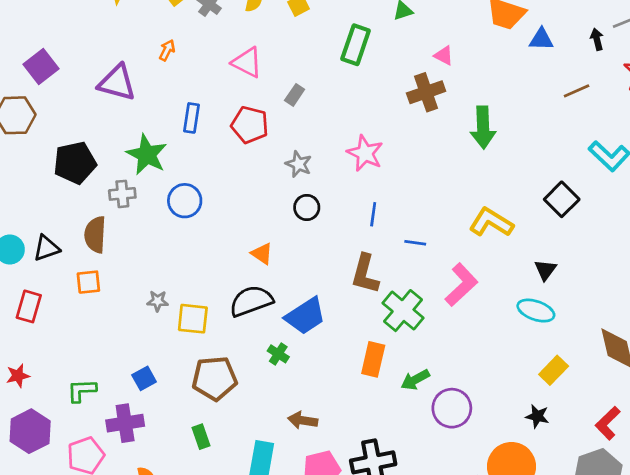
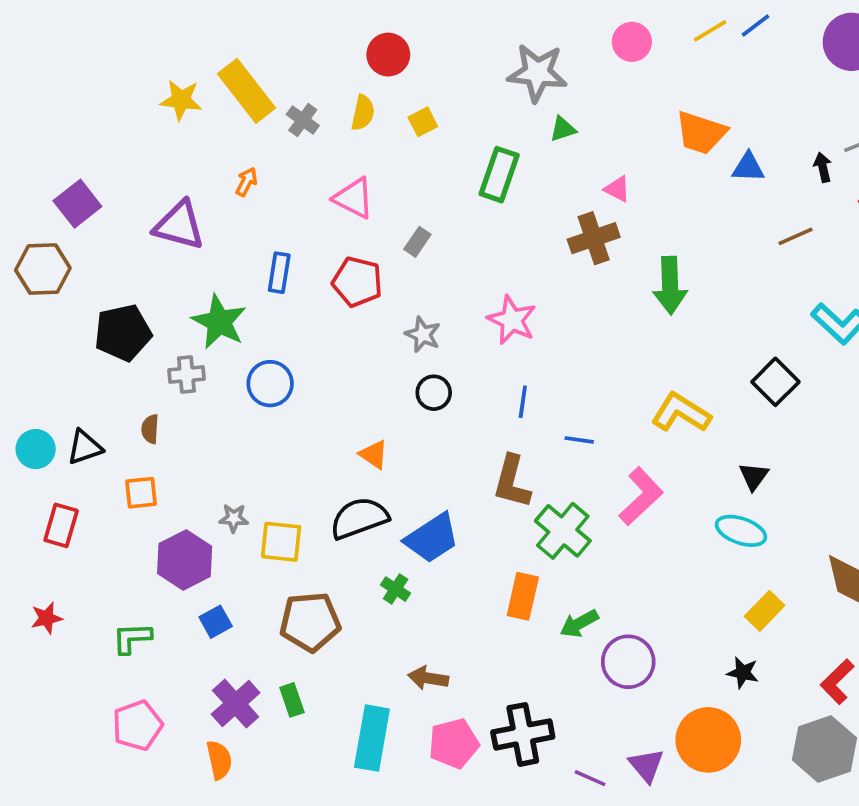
brown semicircle: (95, 235) -> (150, 429), size x0.6
purple cross: (125, 423) -> (236, 704), moved, turned -33
purple hexagon: (30, 431) -> (185, 560), moved

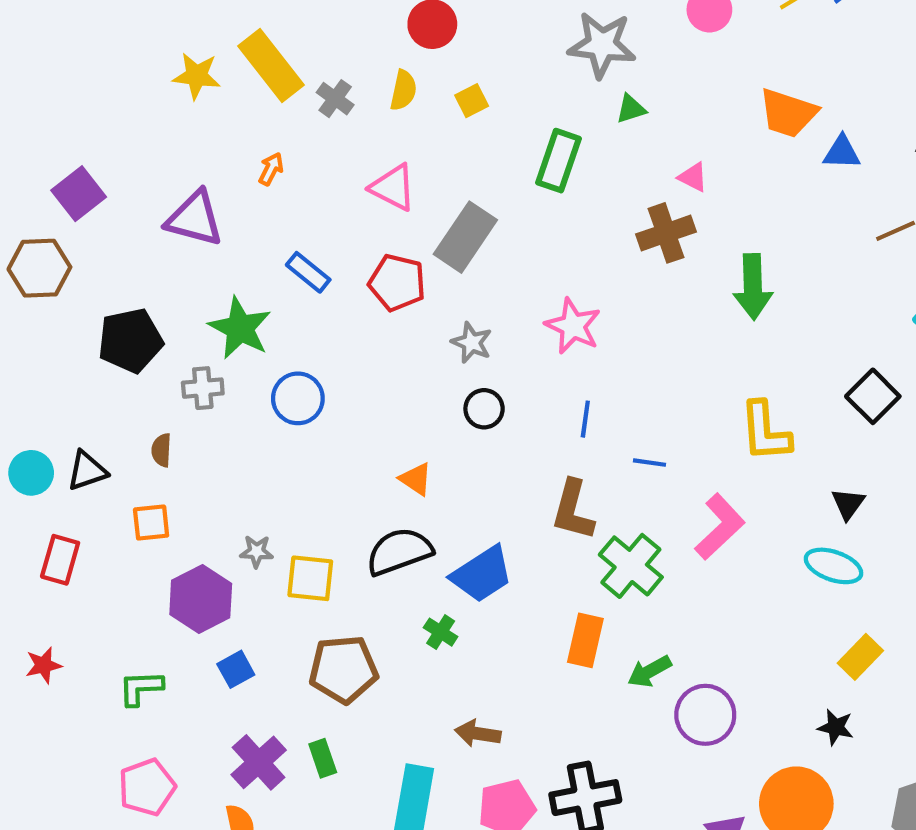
gray rectangle: (417, 242) -> (465, 237), size x2.0
blue rectangle: (279, 273) -> (308, 272), turned -60
yellow L-shape: (681, 413) -> (765, 432), turned -126

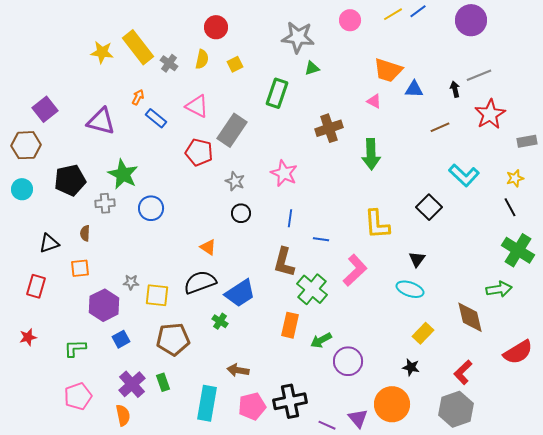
pink triangle: (693, 177) -> (374, 101), moved
blue rectangle: (308, 272) -> (156, 118), moved
cyan circle: (31, 473) -> (22, 189), moved

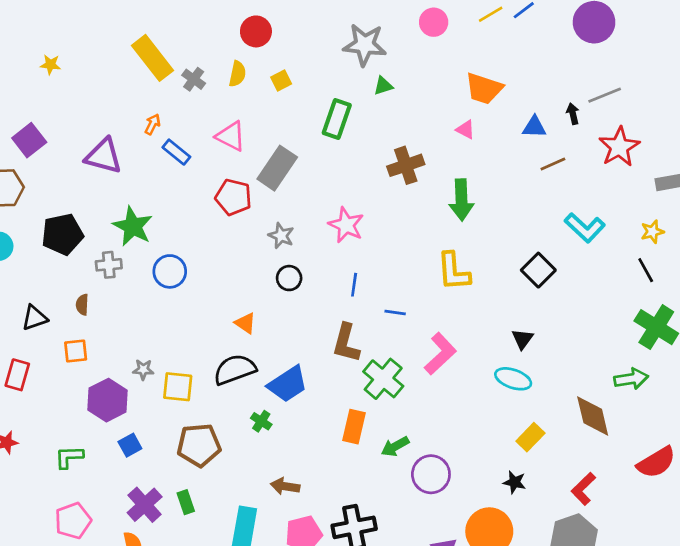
yellow star: (102, 52) -> (50, 65), moved, size x0.7
blue triangle: (414, 89) -> (534, 127), moved
yellow L-shape: (377, 224) -> (453, 271), moved

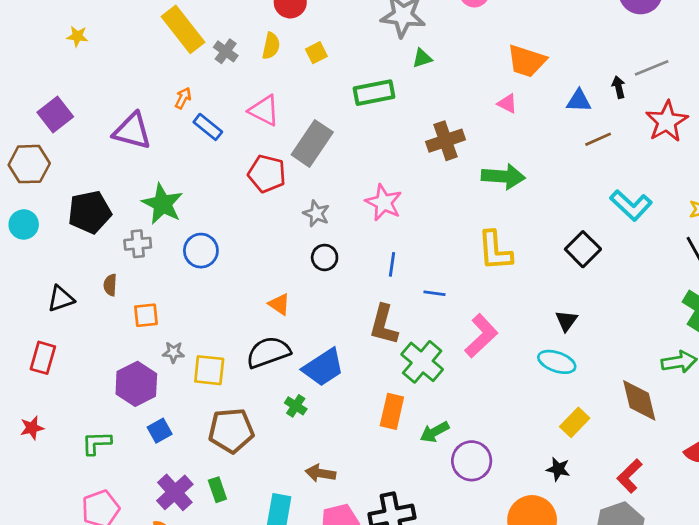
green rectangle: (337, 119) -> (374, 93), turned 60
green arrow: (461, 200) -> (503, 176), turned -84
orange square: (76, 351) -> (146, 315), moved

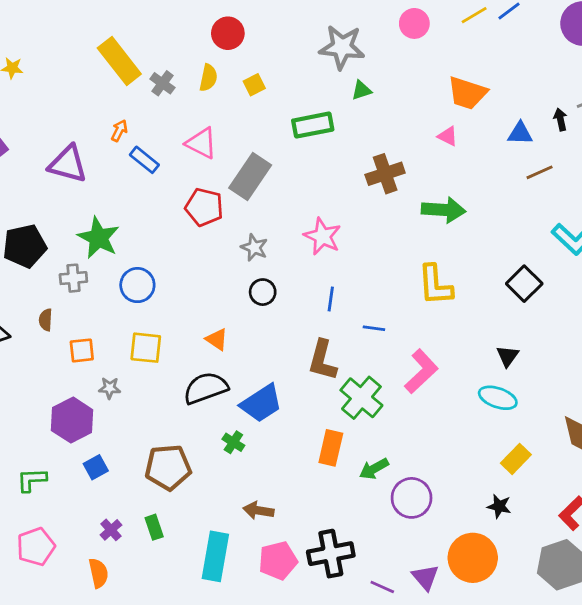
yellow square: (209, 370) -> (146, 348), moved
purple cross: (175, 492) -> (111, 530), size x0.6

